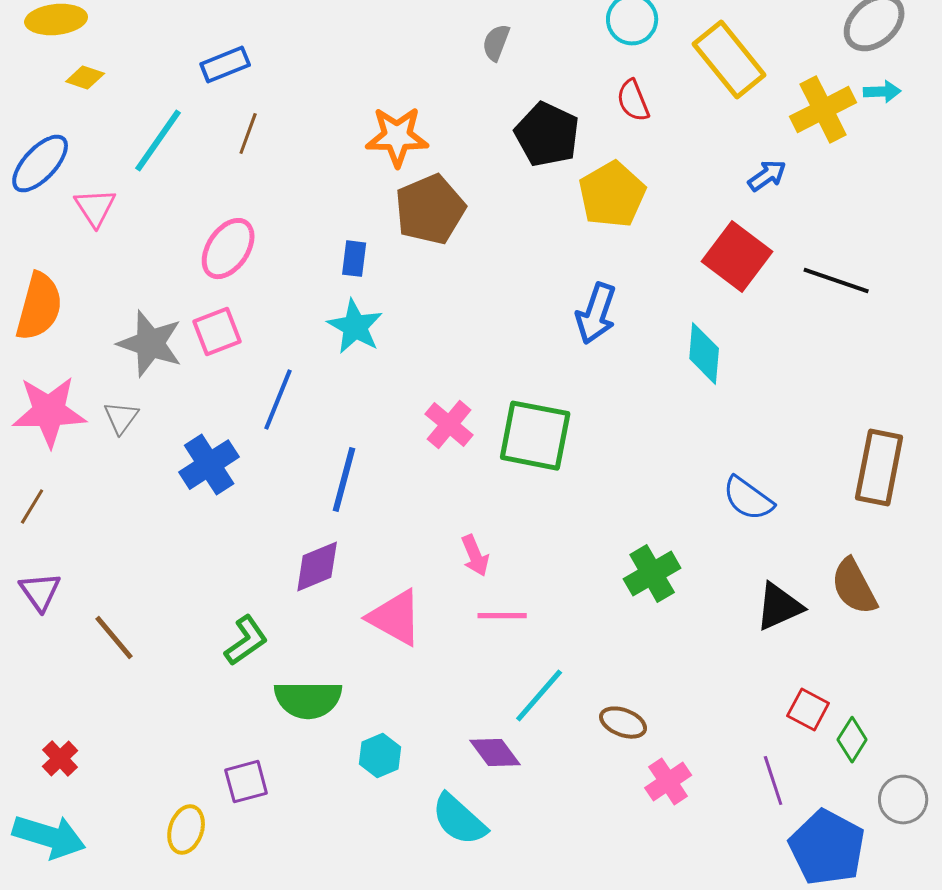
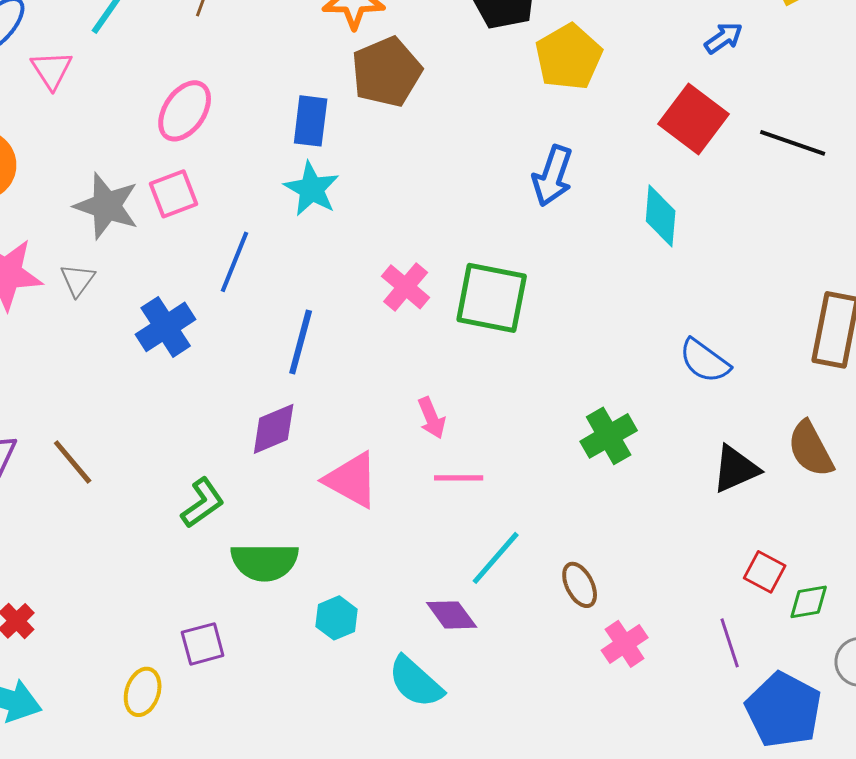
blue rectangle: (354, 259) -> (311, 121), size x1.4
brown line: (114, 638) -> (73, 462), moved
brown ellipse: (623, 723) -> (580, 585), turned 42
green diamond: (852, 740) -> (809, 602), turned 48

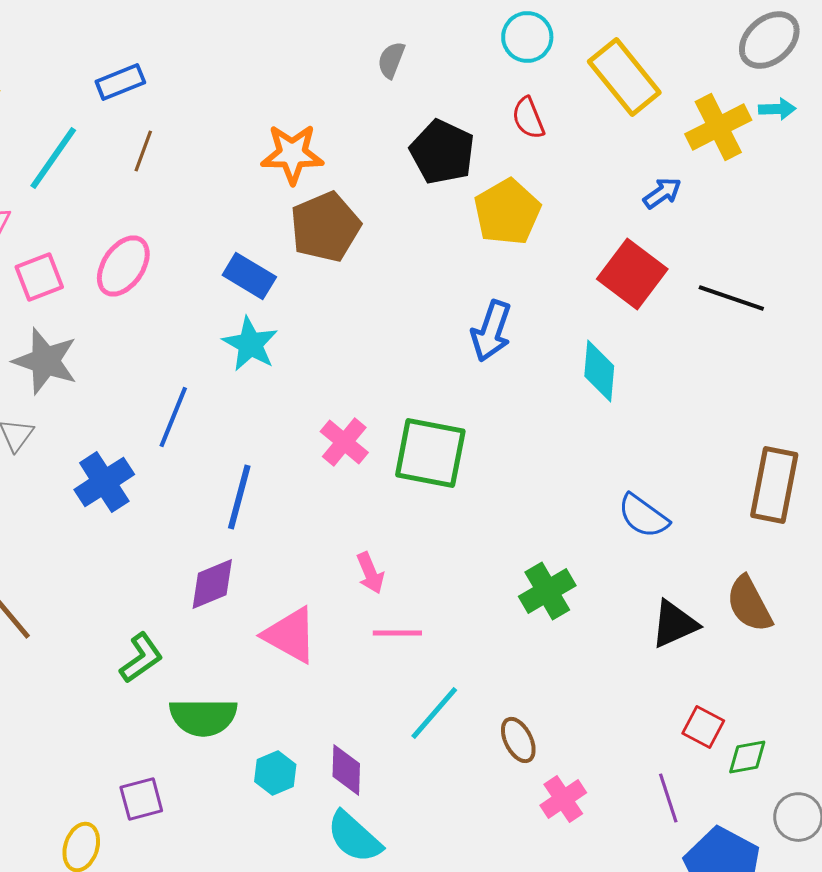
blue rectangle: (311, 121) -> (249, 276), turned -66
pink square: (174, 194) -> (39, 277), moved
purple diamond: (452, 615) -> (346, 770), moved, turned 38

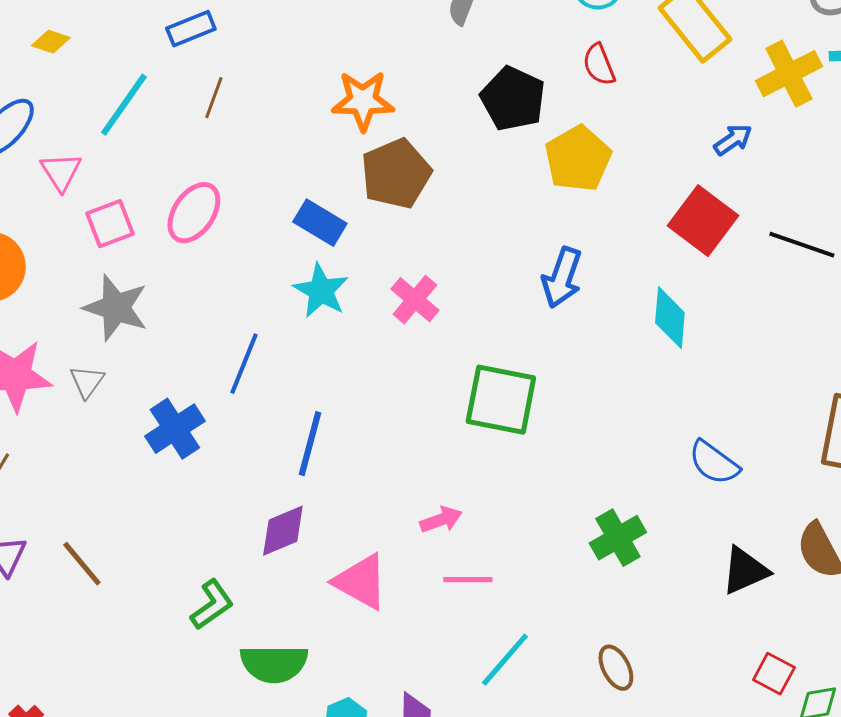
pink cross: (344, 442) -> (415, 300), moved
pink arrow: (370, 573) -> (441, 520), turned -87
brown ellipse: (518, 740) -> (616, 668), moved

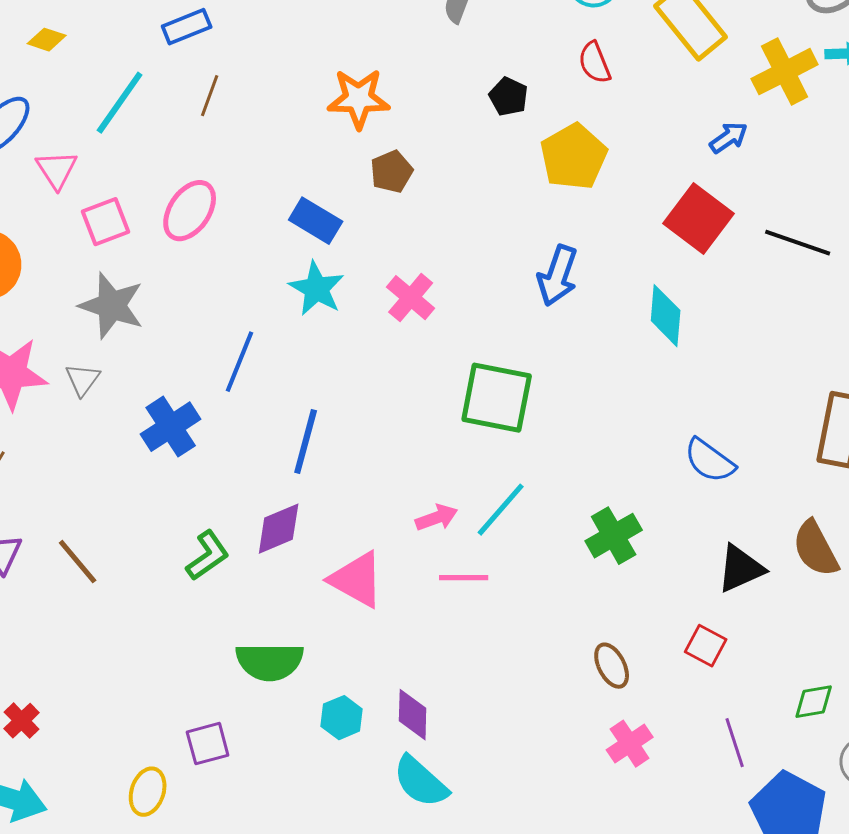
black pentagon: (513, 99) -> (509, 97), size x0.6
brown pentagon: (396, 174) -> (392, 172), size x0.6
green L-shape: (212, 605) -> (208, 556), moved
cyan line: (505, 660) -> (501, 510), moved
red square: (774, 674) -> (706, 646), moved

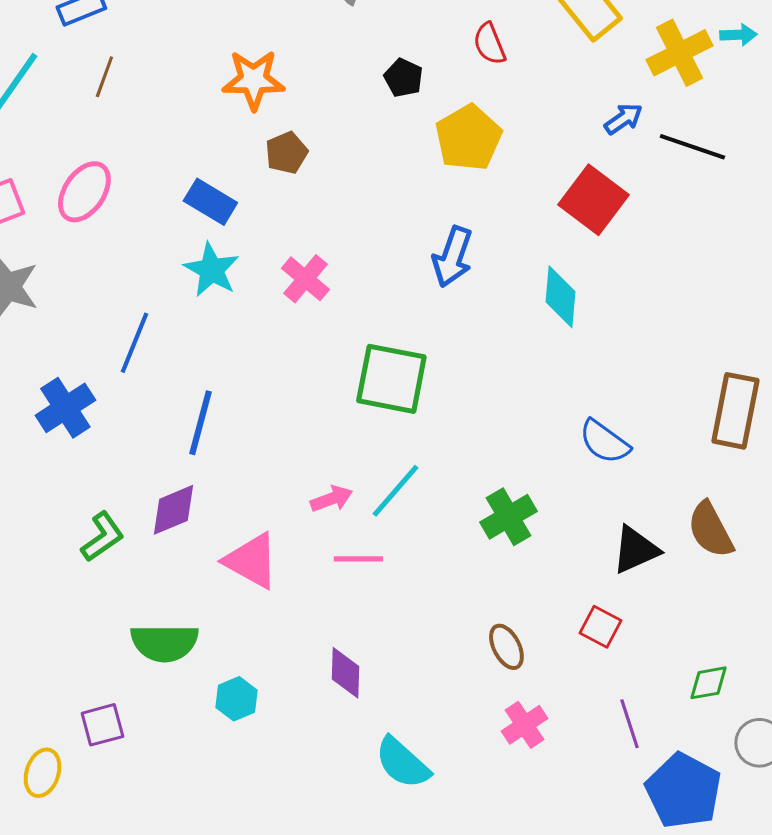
black line: (798, 243) -> (692, 147), moved
purple diamond: (413, 715) -> (345, 673), moved
cyan semicircle: (421, 782) -> (402, 763), moved

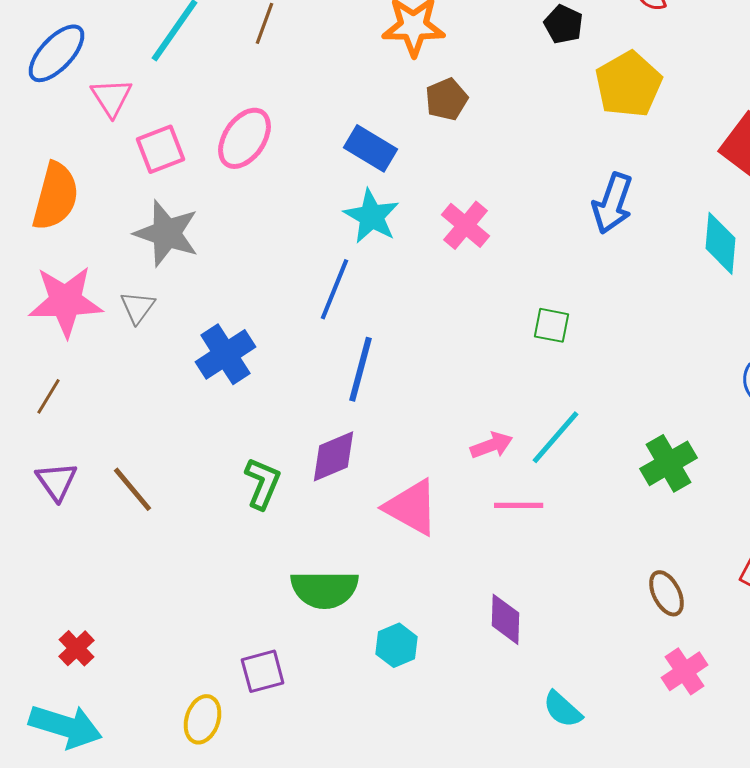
blue line: (134, 343) -> (334, 289), moved
green square: (391, 379) -> (552, 325), size x0.5
green L-shape: (102, 537) -> (262, 483), turned -32
cyan semicircle: (402, 763) -> (562, 709), size x0.7

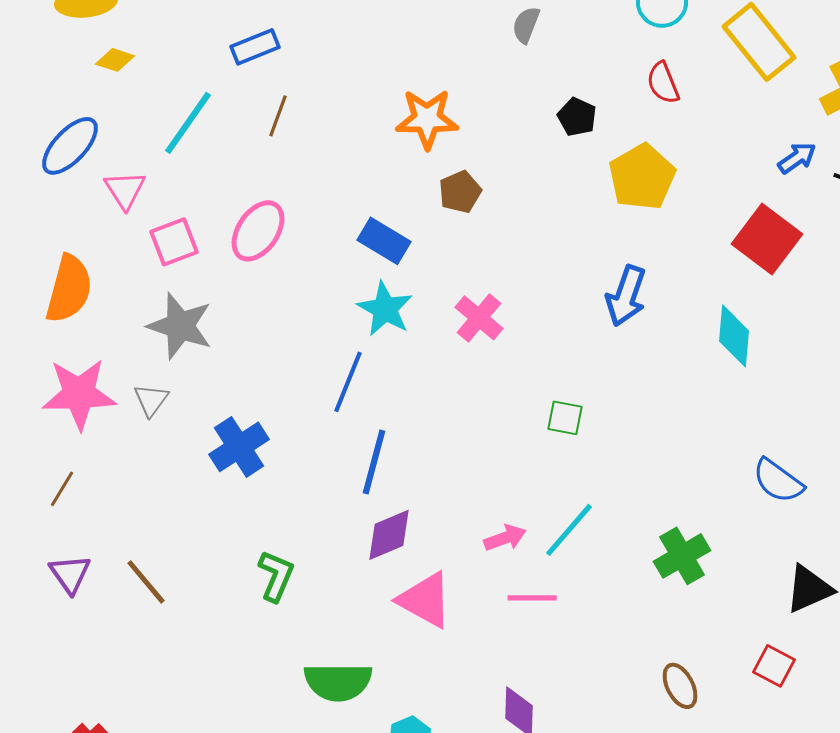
purple diamond: (334, 456) -> (389, 535), moved

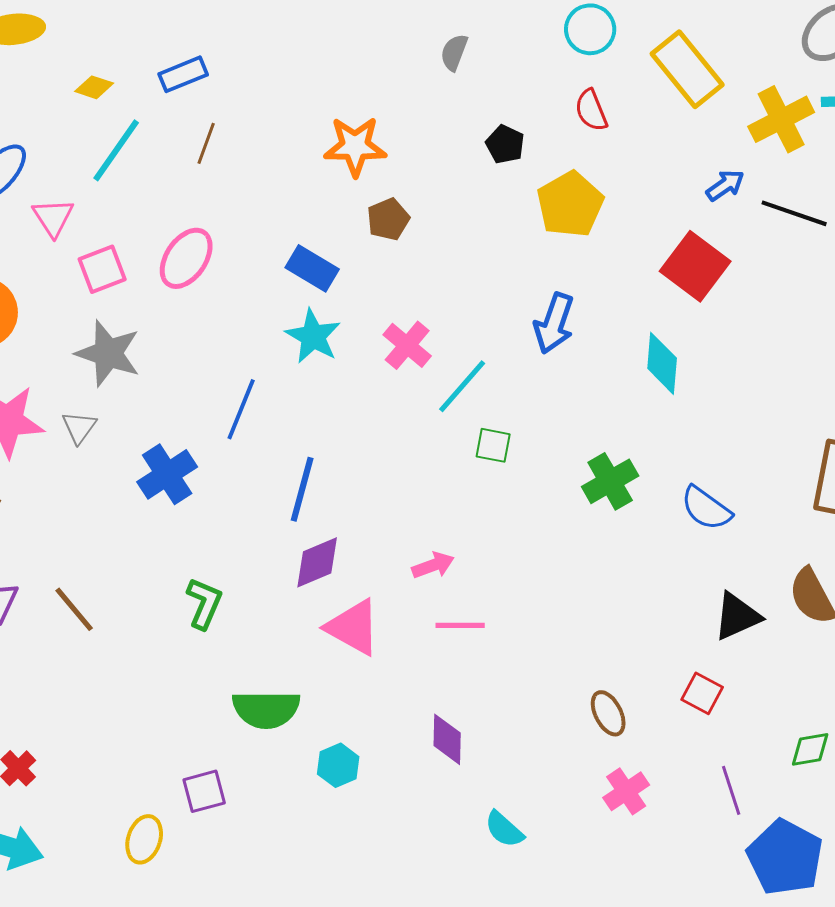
yellow diamond: (115, 60) -> (94, 87), moved
blue line: (348, 382) -> (241, 409), moved
cyan line: (569, 530) -> (462, 386), moved
green cross: (682, 556) -> (610, 481), moved

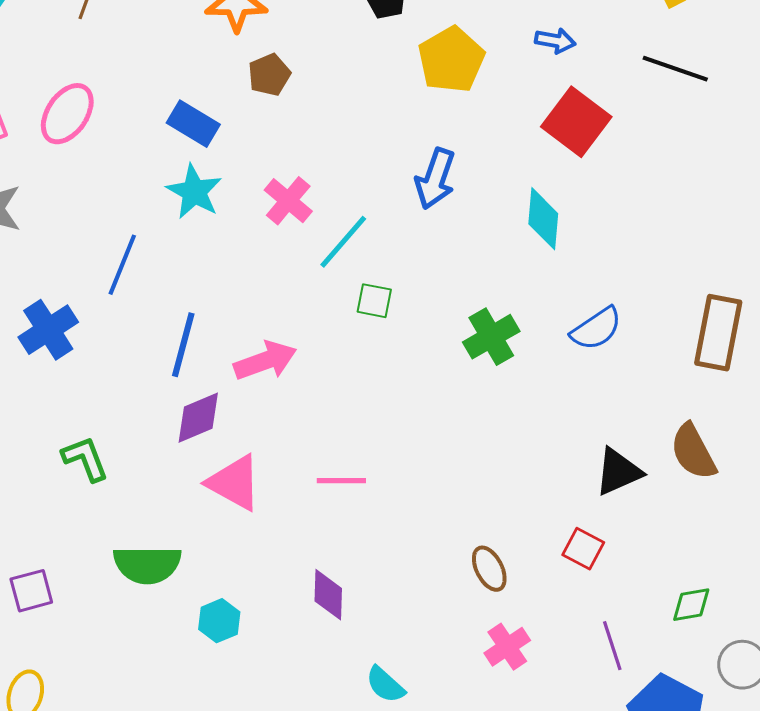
blue arrow: (725, 185) -> (555, 41), moved, turned 45
blue semicircle: (706, 508) -> (596, 329), moved, turned -70
pink arrow: (433, 565) -> (265, 361), moved, size x1.5
green L-shape: (204, 603) -> (85, 459), turned -44
purple square: (204, 791) -> (31, 591), moved

